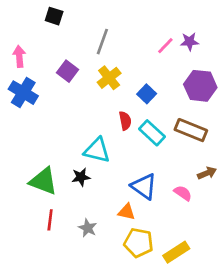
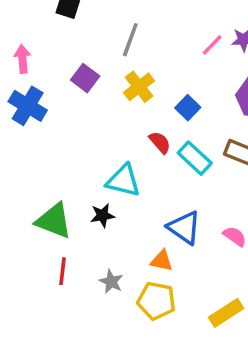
red semicircle: (125, 121) -> (160, 142), turned -30
yellow pentagon: (139, 243) -> (156, 301), moved

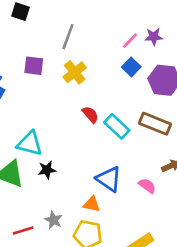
purple square: (85, 78) -> (34, 66), turned -30
blue square: (188, 108) -> (131, 67), moved
cyan triangle: (123, 181) -> (30, 143), moved
red line: (62, 271) -> (23, 231), moved, turned 66

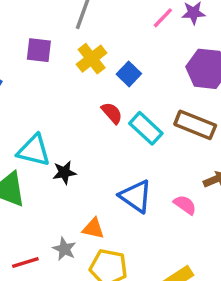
blue square: (131, 67) -> (129, 74), moved
black star: (47, 170) -> (64, 172), moved
orange triangle: (92, 204) -> (93, 229), moved

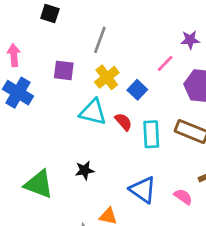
pink line: (163, 18) -> (165, 63), moved
cyan rectangle: (146, 128) -> (151, 134), turned 44
cyan triangle: (34, 150) -> (93, 112), moved

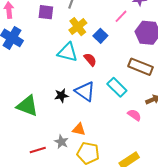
purple square: (64, 70) -> (46, 12), moved
cyan rectangle: (151, 134) -> (117, 87), moved, turned -42
blue triangle: (143, 190) -> (85, 91), moved

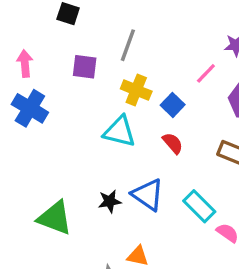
yellow cross: (78, 27) -> (136, 90), turned -30
red semicircle: (90, 59) -> (173, 143), moved
cyan rectangle: (117, 87) -> (199, 206), moved

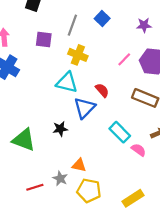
pink line: (206, 73) -> (124, 59), moved
blue square: (173, 105) -> (102, 19), moved
blue triangle: (148, 195) -> (84, 108), moved, turned 40

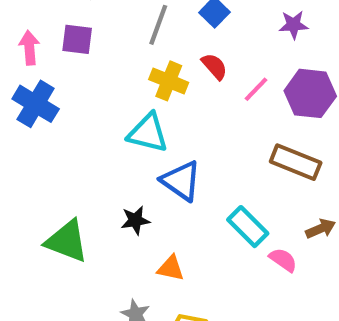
purple square: (44, 40) -> (77, 39), moved
red semicircle: (102, 90) -> (214, 66), moved
blue triangle: (84, 108) -> (181, 181), turned -40
orange triangle: (79, 165) -> (171, 268), moved

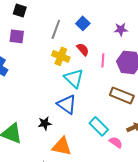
pink line: (256, 89) -> (103, 60), turned -40
cyan triangle: (148, 133) -> (74, 78), moved, turned 30
orange triangle: (171, 268) -> (62, 146), size x1.5

